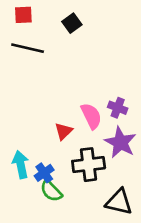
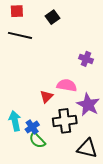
purple cross: (118, 108) -> (86, 59), moved
pink semicircle: (91, 116) -> (67, 85), turned -54

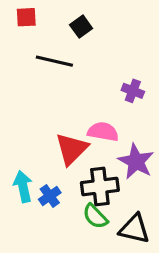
black line: (20, 35) -> (54, 61), moved
red triangle: (46, 97) -> (72, 149), size x1.6
green semicircle: (37, 140) -> (95, 216), moved

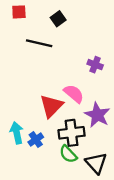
pink semicircle: (103, 132) -> (74, 94), turned 30
black triangle: (134, 229) -> (96, 163), turned 35

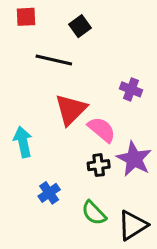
red triangle: (51, 106) -> (71, 109), moved
cyan arrow: (17, 133) -> (23, 142), moved
black cross: (72, 133) -> (99, 165), moved, size x0.6
black triangle: (96, 163) -> (133, 225), turned 40

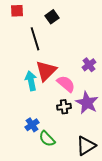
black line: (54, 60) -> (35, 39), turned 60
purple cross: (131, 89) -> (89, 65), moved, turned 32
cyan arrow: (23, 142) -> (31, 81), moved
green semicircle: (94, 213) -> (47, 139), moved

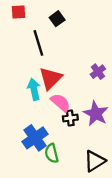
pink semicircle: (66, 84) -> (60, 103), moved
blue cross: (32, 125) -> (35, 138), size x1.6
green semicircle: (47, 139) -> (52, 153), turned 30

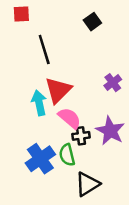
black square: (57, 19) -> (92, 22), moved
green semicircle: (52, 153) -> (67, 155), moved
black triangle: (95, 161) -> (87, 184), moved

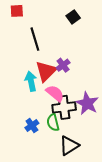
purple cross: (113, 83) -> (63, 65), moved
black cross: (81, 136) -> (64, 107), size x1.6
blue cross: (40, 159) -> (32, 125), size x0.6

